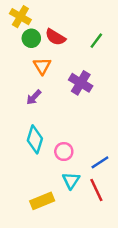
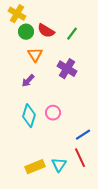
green line: (96, 41) -> (72, 34), moved
pink circle: (64, 152) -> (53, 113), moved
cyan triangle: (71, 180) -> (59, 165), moved

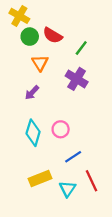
green line: (72, 34) -> (81, 48), moved
blue line: (83, 135) -> (73, 157), moved
yellow rectangle: (35, 167) -> (40, 178), moved

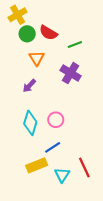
yellow cross: (19, 16) -> (18, 15), turned 30
green line: (81, 48) -> (75, 44), turned 32
blue line: (73, 157) -> (53, 147), moved

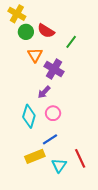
yellow cross: (18, 15) -> (17, 14), turned -30
green line: (75, 44) -> (71, 42), turned -32
purple cross: (71, 73) -> (54, 69), moved
purple arrow: (29, 86) -> (44, 92), moved

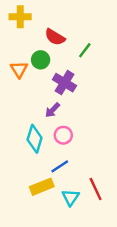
yellow cross: (17, 14) -> (20, 17), turned -30
green circle: (26, 32) -> (41, 60), moved
orange triangle: (35, 55) -> (19, 69), moved

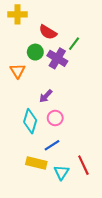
orange triangle: (19, 69) -> (18, 71), moved
purple cross: (64, 83) -> (57, 58), moved
yellow rectangle: (42, 187) -> (36, 163), turned 36

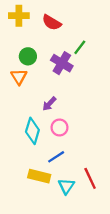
red semicircle: (48, 32) -> (52, 22), moved
green circle: (35, 52) -> (28, 56), moved

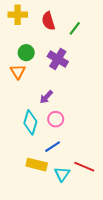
red semicircle: (52, 22) -> (48, 21), turned 42
green line: (80, 47) -> (75, 28), moved
red line: (90, 178) -> (84, 167), turned -42

